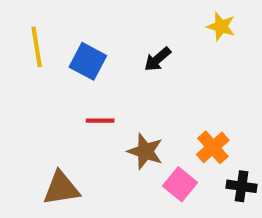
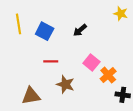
yellow star: (221, 26) -> (121, 13), moved
brown star: (145, 151) -> (65, 84), moved
pink square: (180, 184) -> (91, 62), moved

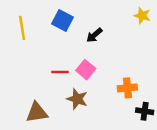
blue square: (45, 31) -> (62, 21), moved
pink square: (91, 62) -> (86, 70), moved
orange cross: (108, 75) -> (127, 88), turned 35

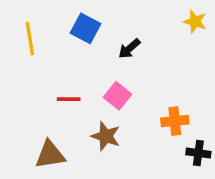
red line: (60, 72) -> (69, 99), moved

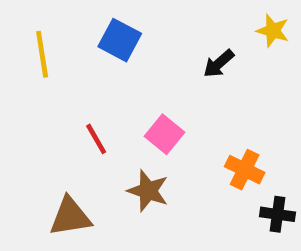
black arrow: (129, 49) -> (219, 64), moved
red line: (69, 99) -> (96, 139), turned 60
orange cross: (175, 121) -> (245, 170), turned 32

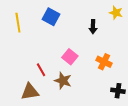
black arrow: (219, 64) -> (93, 27), turned -48
red line: (96, 139) -> (41, 70), moved
orange cross: (245, 170) -> (104, 62), moved

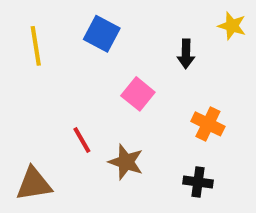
pink square: (70, 57) -> (138, 94), moved
black cross: (118, 91) -> (198, 182), moved
brown triangle: (30, 92) -> (34, 184), moved

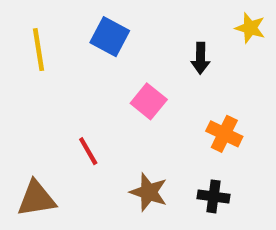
brown star: (126, 162) -> (149, 192), moved

